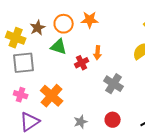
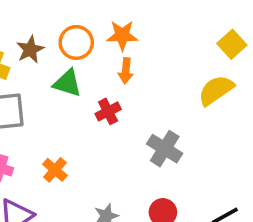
orange arrow: (98, 53) -> (126, 71), moved
orange cross: (52, 96) -> (55, 170), size x0.6

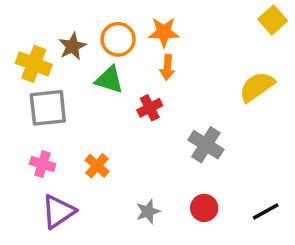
yellow square: (232, 44) -> (273, 20), moved

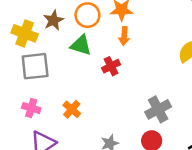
gray cross: (206, 145) -> (158, 109), moved, turned 30

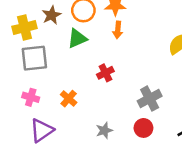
yellow cross: (25, 33) -> (25, 27), turned -35
green triangle: (81, 45) -> (77, 38), turned -40
red cross: (111, 66) -> (105, 73), moved

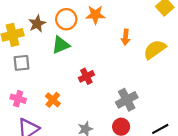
orange arrow: (118, 30) -> (126, 37), moved
gray square: (34, 58) -> (21, 63), size x0.7

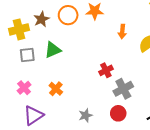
green triangle: (61, 45) -> (53, 50), moved
red cross: (86, 76) -> (106, 70), moved
pink cross: (18, 99) -> (24, 88), turned 32

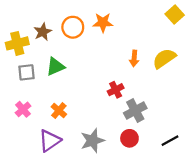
orange arrow: (122, 31) -> (134, 58), moved
purple triangle: (33, 115) -> (50, 141), moved
gray star: (85, 115) -> (92, 141), size x1.5

